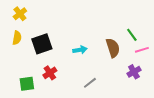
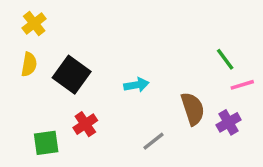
black square: (42, 44) -> (72, 75), turned -35
brown semicircle: (113, 48) -> (193, 109), moved

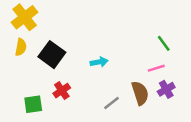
yellow cross: (34, 23) -> (25, 17), size x1.5
pink line: (242, 85) -> (156, 68), moved
brown semicircle: (193, 109) -> (140, 93), moved

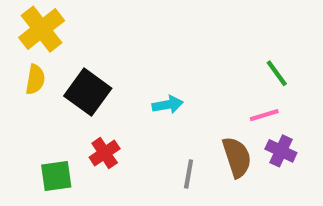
purple cross: (166, 89) -> (281, 151), turned -35
gray line: (112, 103) -> (189, 174), turned -42

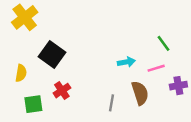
yellow semicircle: (35, 79) -> (21, 73), moved
cyan arrow: (168, 105) -> (126, 62), moved
purple cross: (281, 151) -> (178, 86), moved, turned -35

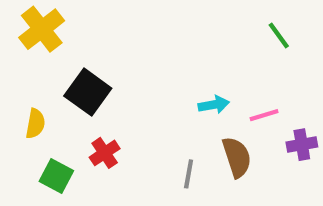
green line: (164, 43) -> (279, 35), moved
green square: (33, 104) -> (56, 176), turned 36

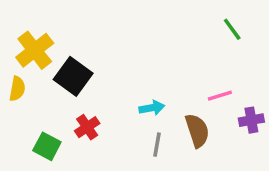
yellow cross: (42, 29) -> (35, 50), moved
cyan arrow: (214, 105) -> (152, 108), moved
yellow semicircle: (35, 124) -> (17, 89), moved

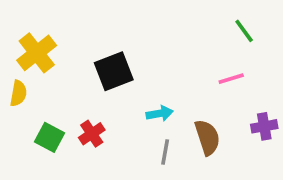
black square: (73, 76) -> (114, 71), moved, turned 33
pink line: (220, 96) -> (231, 79), moved
green square: (47, 146) -> (50, 137), moved

